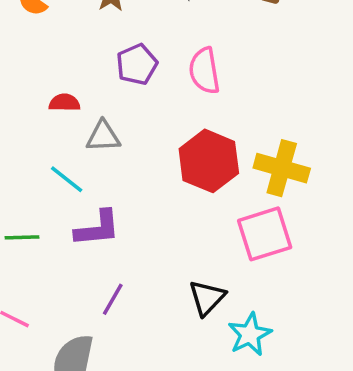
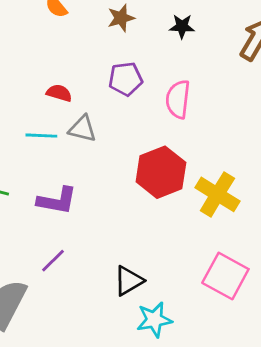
cyan line: (67, 179) -> (41, 136), moved, turned -52
pink square: (265, 234) -> (225, 276), moved, turned 30

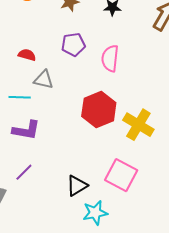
cyan line: (41, 136) -> (20, 97), moved
pink square: (225, 276) -> (121, 175), moved

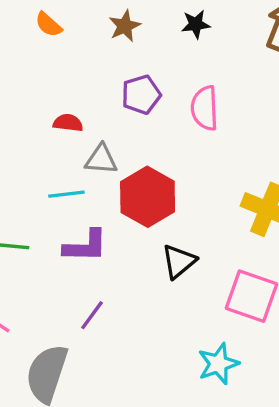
red hexagon: (99, 110) -> (148, 197), moved
black triangle: (77, 186) -> (179, 261), moved

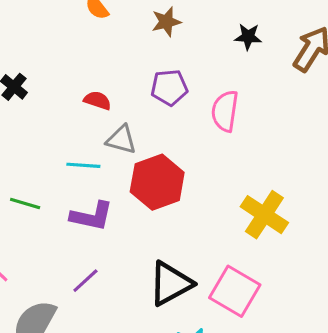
black star: (196, 24) -> (248, 37), moved
black triangle: (179, 261) -> (171, 284), moved, size x1.4

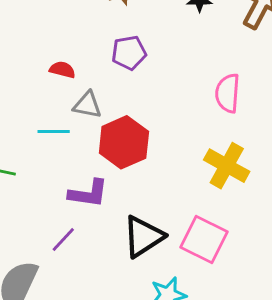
pink semicircle: (225, 111) -> (228, 93), moved
purple L-shape: (92, 216) -> (88, 193), moved

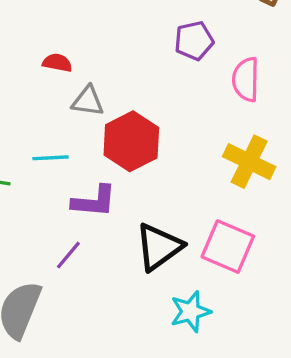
purple pentagon: (129, 53) -> (194, 41), moved
cyan line: (54, 131) -> (51, 158), moved

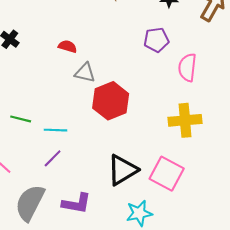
cyan line: (51, 158) -> (56, 130), moved
yellow cross: (249, 162) -> (185, 120), turned -36
purple L-shape: (94, 201) -> (76, 203), moved
purple line: (68, 255) -> (53, 158), moved

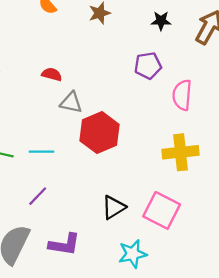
cyan line: (56, 130) -> (42, 152), moved
black triangle: (122, 170) -> (114, 207), size x0.7

